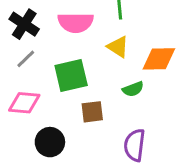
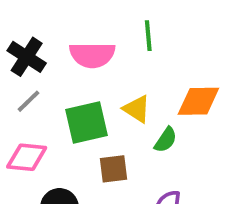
yellow triangle: (118, 47) -> (137, 109), moved
green semicircle: (133, 89) -> (166, 140), turned -35

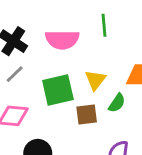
yellow triangle: (137, 109) -> (95, 80), turned 35
brown square: (114, 169) -> (87, 114), moved

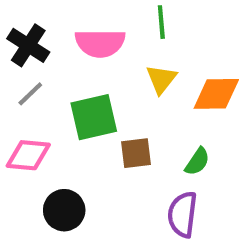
yellow triangle: (95, 80) -> (161, 79), moved
green semicircle: (117, 103) -> (197, 162), moved

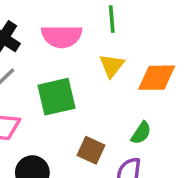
brown square: (136, 153) -> (91, 150), moved, turned 32

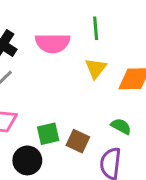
green square: (57, 97) -> (48, 134), moved, size x0.7
green semicircle: (141, 133) -> (121, 126), turned -96

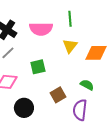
green square: (48, 134) -> (38, 67), moved
brown square: (78, 141) -> (58, 95), turned 35

